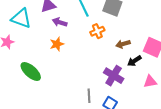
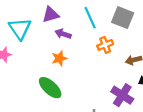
cyan triangle: (21, 18) -> (20, 29), turned 35
green ellipse: (31, 72) -> (50, 88), moved

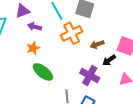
orange cross: (105, 45) -> (72, 33), size x1.5
green ellipse: (50, 88) -> (43, 72), moved

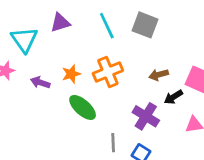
purple arrow: (35, 27) -> (40, 82), moved
orange cross: (72, 33) -> (108, 72), moved

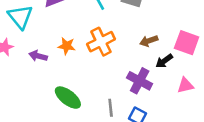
orange star: (71, 74) -> (67, 46), turned 30
green ellipse: (83, 107) -> (68, 98), moved

